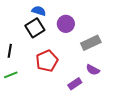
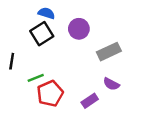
red pentagon: (47, 61) -> (50, 94), moved
green line: (11, 75) -> (36, 78), moved

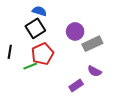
purple circle: (79, 29) -> (75, 31), moved
red pentagon: (50, 94) -> (42, 54), moved

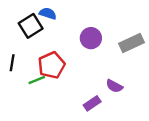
black square: (35, 28) -> (31, 26), moved
gray rectangle: (92, 44) -> (132, 43), moved

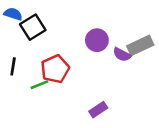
blue semicircle: (48, 13) -> (13, 14), moved
purple semicircle: (114, 86) -> (122, 55), moved

